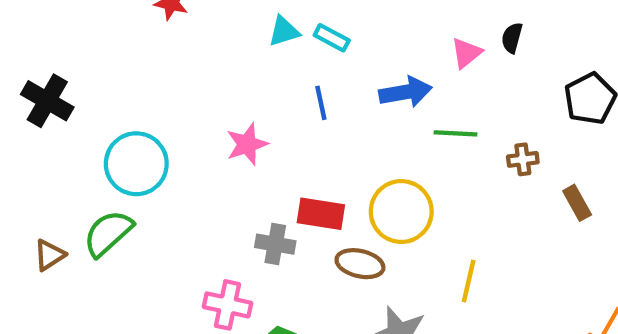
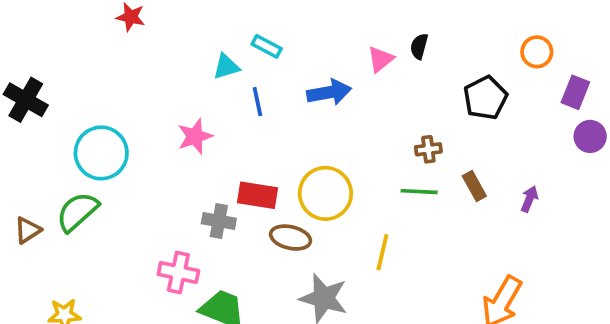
cyan triangle: (284, 31) -> (226, 67), moved
green line: (455, 133) -> (419, 192), moved

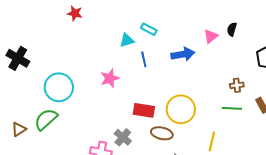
gray cross: (219, 221) -> (123, 137), moved, turned 30

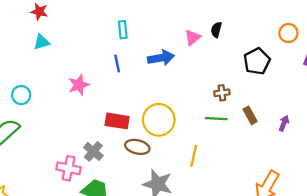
cyan rectangle: (149, 29) -> (123, 30), turned 56
cyan triangle: (127, 40) -> (42, 42), moved
cyan circle: (59, 87) -> (21, 95), size x0.6

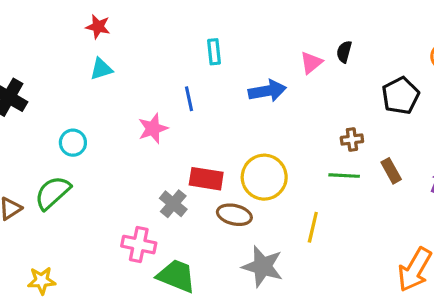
blue line: (117, 63) -> (189, 99), moved
gray cross: (93, 151) -> (173, 204), moved

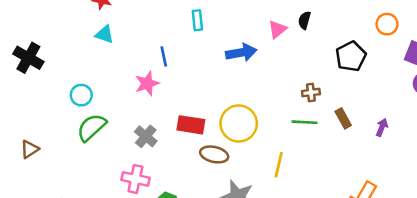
cyan triangle: (101, 69) -> (104, 34), turned 36
blue line: (189, 99) -> (164, 56), moved
green semicircle: (53, 193) -> (92, 127), moved
gray cross: (173, 204) -> (146, 136), moved

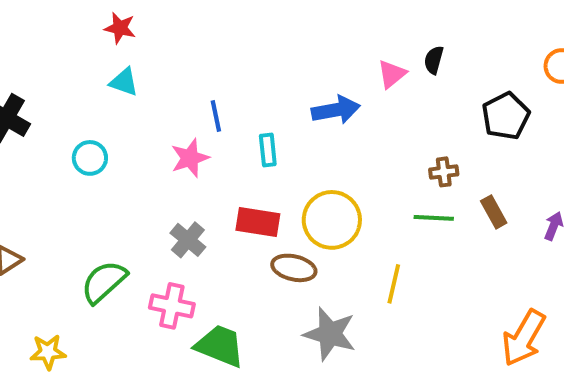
cyan rectangle: (197, 20) -> (268, 150), moved
cyan circle: (81, 95) -> (90, 158), moved
green semicircle: (92, 127) -> (104, 282), moved

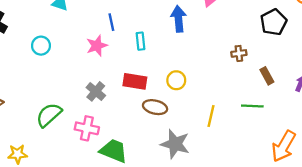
blue arrow: (336, 110) -> (179, 19), turned -85
green line: (434, 218) -> (252, 106), moved
yellow circle: (332, 220) -> (176, 80), size x0.6

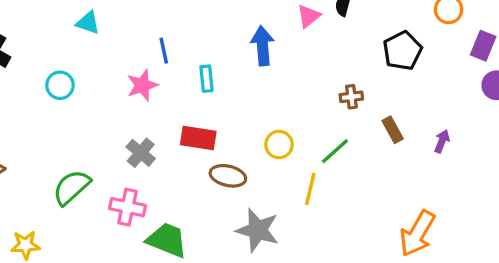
yellow circle: (176, 80) -> (279, 145), moved
green line: (252, 106) -> (335, 151), moved, turned -45

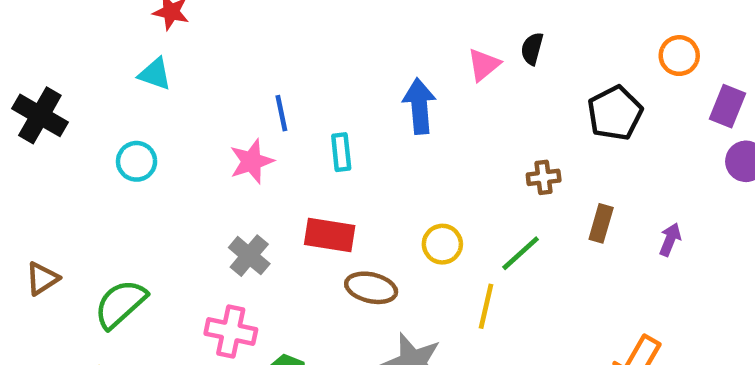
cyan triangle: (88, 23) -> (155, 74), moved
brown rectangle: (393, 130) -> (601, 223), turned 45
green semicircle: (72, 187) -> (120, 304), moved

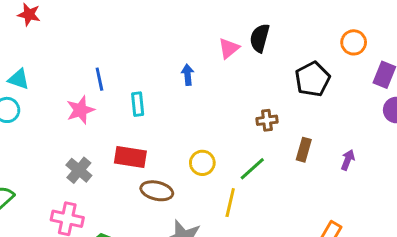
black semicircle: (532, 49) -> (260, 38), size x1.4
cyan triangle: (155, 74) -> (19, 79), moved
blue arrow: (419, 106) -> (188, 75), size x0.6

